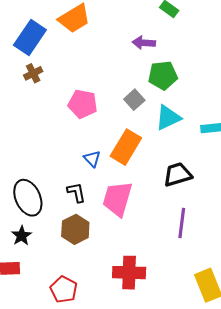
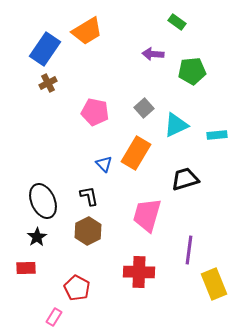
green pentagon: (163, 75) -> (192, 71), moved
pink trapezoid: (117, 199) -> (147, 215), moved
purple line: (182, 223) -> (189, 250), moved

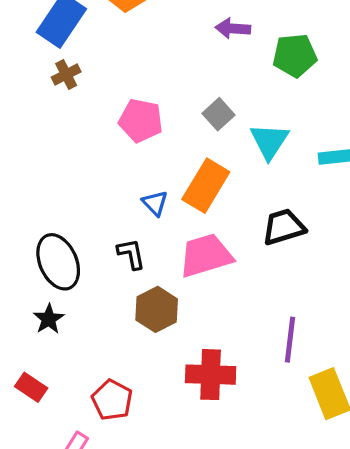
cyan triangle: (176, 125) -> (269, 141), turned -32
pink trapezoid: (147, 215) -> (206, 255), moved, turned 57
brown hexagon: (88, 231) -> (157, 309), moved
red rectangle: (26, 268) -> (31, 387), moved, turned 36

